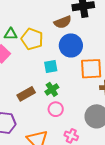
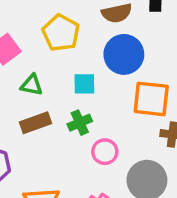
green triangle: (11, 34) -> (32, 85), moved
pink circle: (56, 109) -> (105, 152), moved

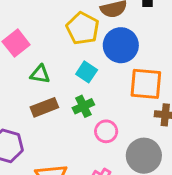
yellow pentagon: (61, 33) -> (83, 28), moved
cyan square: (84, 84) -> (87, 72), turned 36

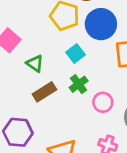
cyan square: (87, 72) -> (75, 54), turned 30
green triangle: (40, 74) -> (35, 63), turned 36

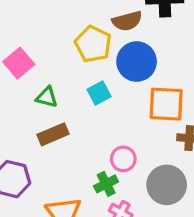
green triangle: (35, 63) -> (47, 97), turned -30
green cross: (79, 84) -> (106, 184), moved

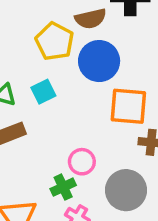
cyan square: (99, 93) -> (43, 92), moved

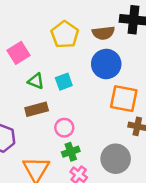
yellow pentagon: (54, 41) -> (65, 35), moved
pink circle: (82, 162) -> (64, 128), moved

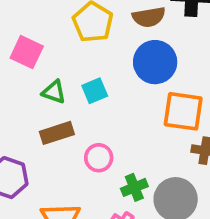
pink square: (19, 53) -> (27, 52), turned -30
green cross: (71, 152) -> (134, 187), moved

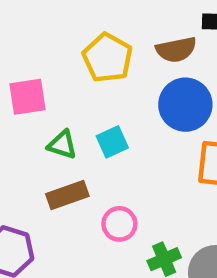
pink square: (27, 52) -> (28, 97), turned -32

